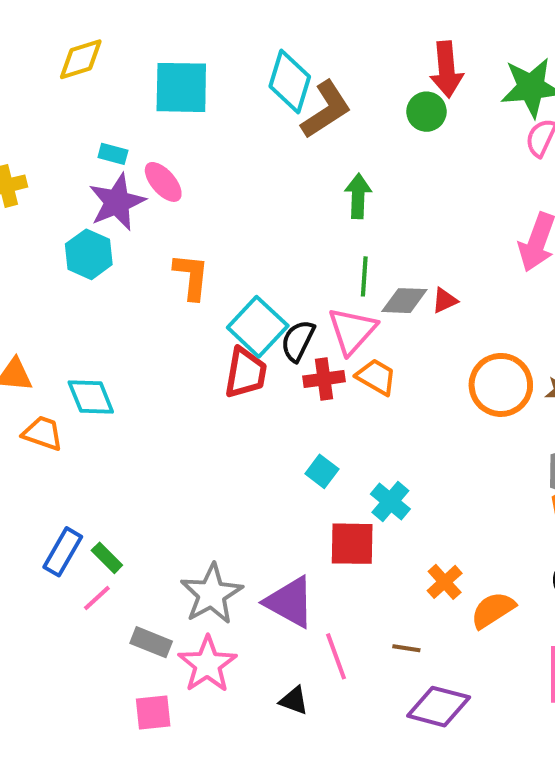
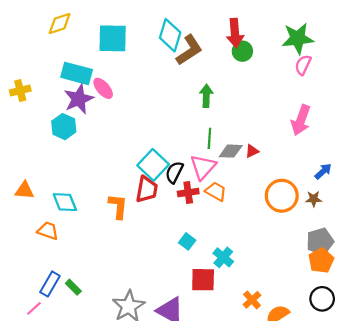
red arrow: (447, 69) -> (235, 33), moved
cyan rectangle: (113, 154) -> (77, 73), size x2.0
orange L-shape: (191, 276) -> (118, 206), moved
orange trapezoid: (43, 433) -> (48, 231), moved
pink line: (97, 598) -> (34, 308), moved

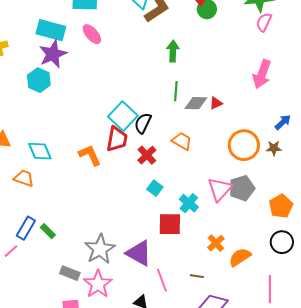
pink ellipse: (103, 88) -> (92, 34), moved
pink triangle: (203, 167) -> (220, 189), moved
red cross: (188, 193) -> (147, 155), moved, turned -36
orange L-shape: (118, 206) -> (90, 155), turned -30
gray pentagon: (320, 241) -> (242, 188), moved

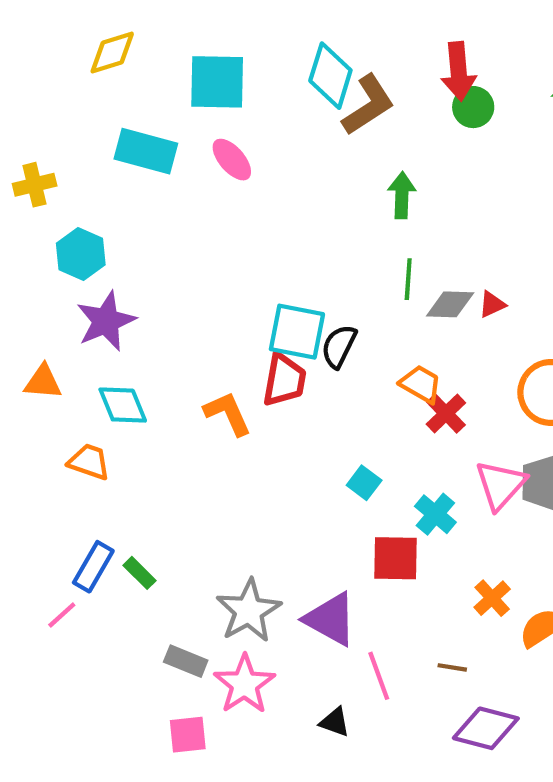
purple star: (53, 54) -> (106, 321), moved
cyan hexagon: (39, 80) -> (81, 254), moved
cyan square: (123, 116) -> (297, 332), turned -32
red cross: (147, 155) -> (446, 413), moved

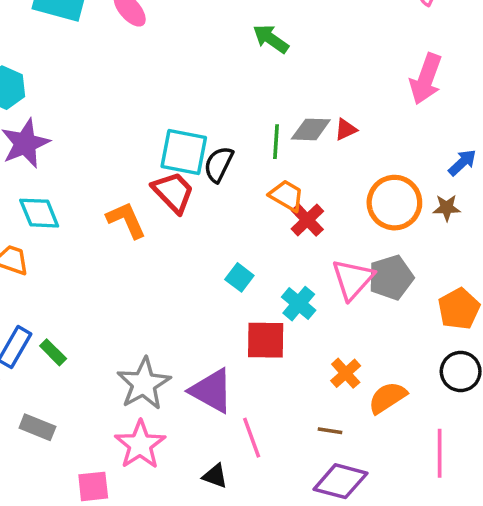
green arrow: (402, 195) -> (271, 39), turned -57
green line: (408, 279) -> (276, 142), moved
red trapezoid: (284, 380) -> (173, 192), turned -54
gray rectangle: (186, 661) -> (37, 427), moved
brown line: (452, 667) -> (330, 431), moved

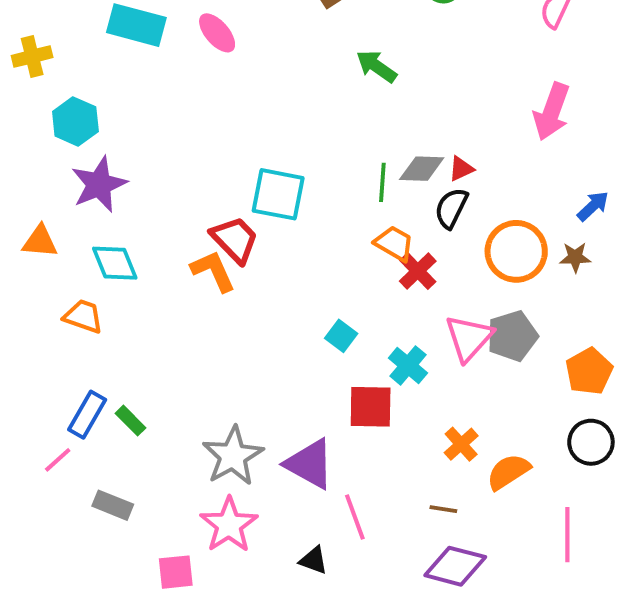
black semicircle: (219, 164) -> (451, 208), moved
red trapezoid: (173, 192) -> (235, 240), moved

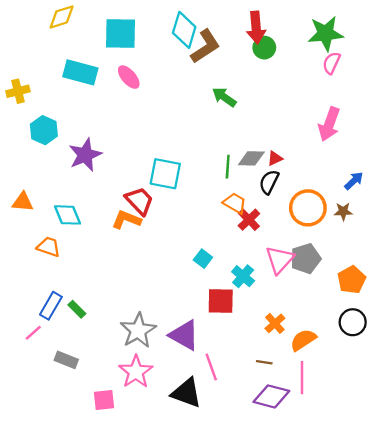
purple star: (99, 184) -> (85, 155), moved
orange L-shape: (213, 271) -> (126, 220), turned -44
pink line: (567, 535) -> (302, 378), moved
black triangle: (314, 560) -> (186, 393), size x1.8

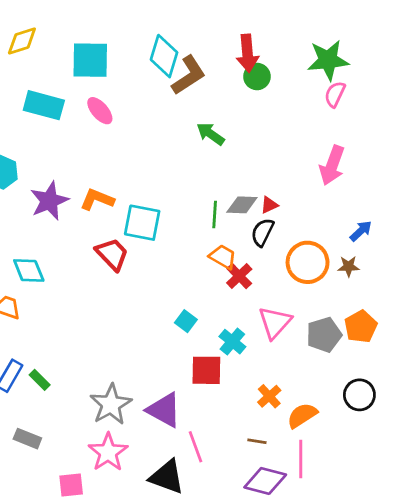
orange L-shape: (126, 220) -> (97, 199), moved
gray pentagon: (306, 259) -> (324, 335), moved
orange pentagon: (351, 280) -> (361, 327), moved

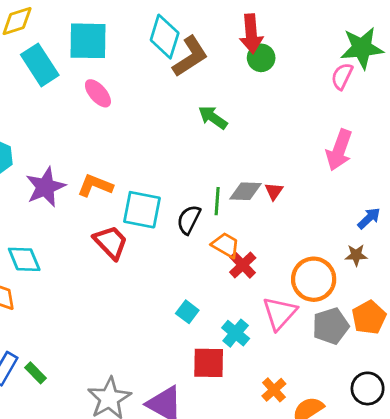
green star: (328, 60) -> (362, 48), moved
cyan rectangle: (44, 105) -> (40, 65), moved, turned 42
red triangle: (269, 205) -> (274, 191), turned -30
black semicircle: (262, 232) -> (189, 220), moved
orange circle: (308, 262) -> (314, 279), moved

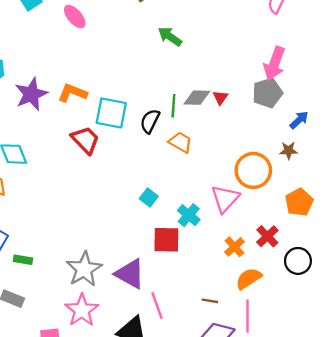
red cross: (243, 265) -> (267, 236), moved
gray pentagon: (331, 326) -> (267, 93), moved
green rectangle: (36, 373) -> (23, 260), moved, turned -36
orange cross: (274, 390) -> (235, 247), moved

